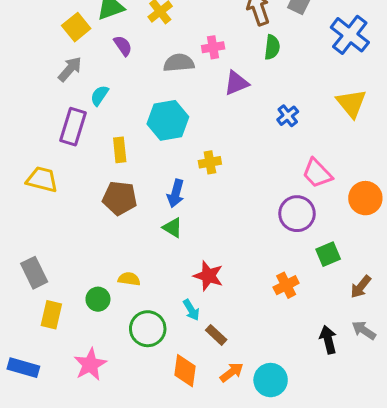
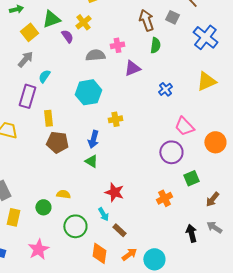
purple semicircle: (123, 46) -> (67, 36), moved
yellow triangle: (351, 103) -> (206, 81), turned 45
yellow rectangle: (120, 150) -> (48, 118), moved

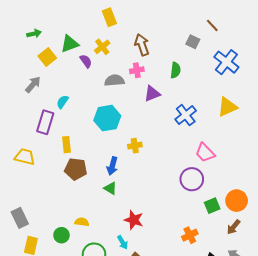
brown arrow: (146, 20) -> (142, 45), moved
gray arrow: (25, 59) -> (33, 85), moved
blue cross: (165, 89) -> (186, 115), size x1.5
orange circle: (215, 142) -> (237, 201), moved
orange cross: (164, 198) -> (190, 235), moved

